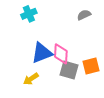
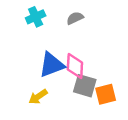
gray semicircle: (84, 15) -> (75, 18), moved
orange square: (91, 66) -> (106, 94), moved

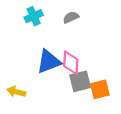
gray square: (85, 86) -> (80, 81), turned -30
yellow arrow: (38, 97) -> (16, 92), moved, turned 48

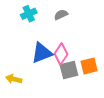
pink diamond: (71, 63) -> (61, 54), turned 30
orange square: (100, 89) -> (89, 66), moved

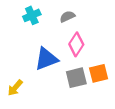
pink diamond: (61, 54) -> (76, 44), moved
yellow arrow: (14, 79) -> (15, 88), turned -63

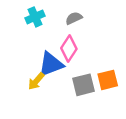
pink diamond: (76, 44) -> (69, 48), moved
yellow arrow: (15, 88) -> (36, 81), moved

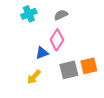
blue triangle: (51, 64) -> (42, 53), size x0.6
yellow arrow: (36, 81) -> (34, 77), moved

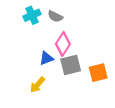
gray semicircle: (61, 15) -> (55, 16), moved, turned -128
gray square: (69, 70) -> (71, 65), moved

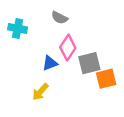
cyan cross: (32, 15) -> (18, 28), moved, turned 35
gray square: (71, 65) -> (89, 63), moved

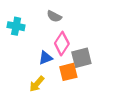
orange square: (106, 79) -> (68, 72), moved

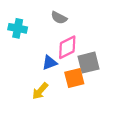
pink diamond: (62, 44) -> (67, 47), turned 30

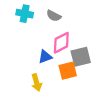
cyan cross: (18, 28) -> (25, 14), moved
yellow arrow: (40, 91) -> (36, 83), turned -56

